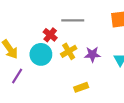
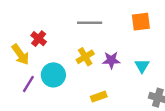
red cross: (50, 35) -> (39, 39), moved
cyan circle: (41, 54) -> (53, 75), moved

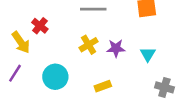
cyan circle: (53, 75) -> (55, 77), moved
purple line: (28, 84) -> (15, 73), moved

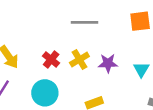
red cross: (40, 26) -> (51, 59), moved

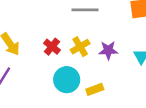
cyan circle: (45, 93) -> (67, 80), moved

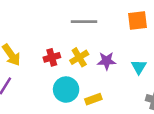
red cross: (52, 47) -> (52, 57), turned 35

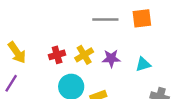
gray line: (84, 22) -> (105, 20), moved
cyan triangle: (139, 67) -> (143, 64), turned 42

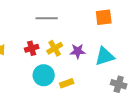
gray line: (105, 20) -> (47, 18), moved
cyan triangle: (143, 64) -> (105, 56), size x1.5

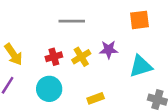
purple star: (78, 51) -> (109, 50), moved
cyan circle: (44, 75) -> (49, 89), moved

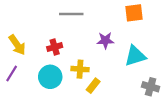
yellow cross: (81, 57) -> (80, 69), moved, turned 35
yellow rectangle: (96, 98) -> (93, 86), turned -32

